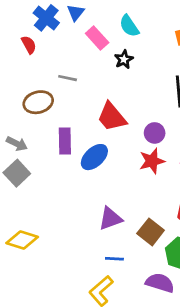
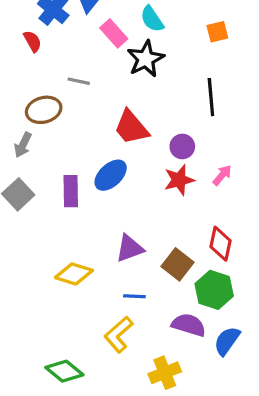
black star: (124, 59) -> (146, 59), size x1.6
purple rectangle: (65, 141) -> (71, 191), moved
gray arrow: (17, 144) -> (23, 145), moved, turned 90
yellow diamond: (22, 240) -> (74, 274), moved

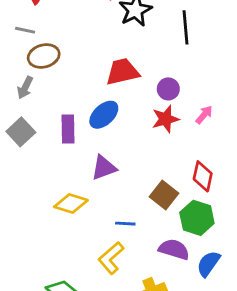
gray line: (79, 81) -> (25, 30), moved
black line: (211, 97) -> (185, 27), moved
red trapezoid: (131, 127) -> (122, 72), turned 117
purple triangle: (130, 248) -> (104, 168), moved

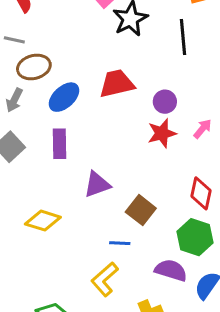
blue ellipse: (104, 115) -> (64, 97), moved
brown square: (164, 195) -> (141, 210), moved
yellow diamond: (71, 204) -> (43, 221), moved

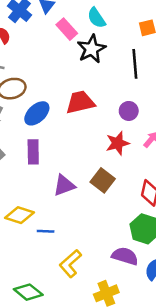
purple circle: (165, 102) -> (129, 111), moved
brown square: (141, 210) -> (103, 180), moved
blue line: (120, 243) -> (46, 231), moved

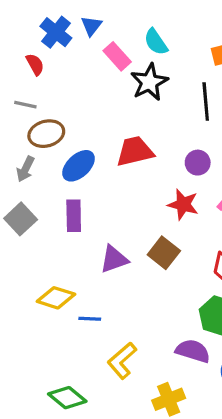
red star: (118, 143) -> (183, 204), turned 30

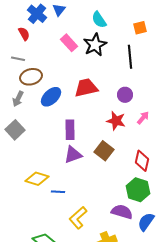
pink rectangle: (117, 56) -> (69, 43), moved
purple rectangle: (74, 216) -> (70, 130), moved

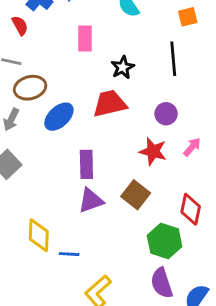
pink rectangle: (69, 43) -> (85, 39), turned 42
black star: (95, 45) -> (123, 67), moved, size x0.7
yellow diamond: (37, 179) -> (39, 235), turned 75
green hexagon: (138, 190) -> (165, 241), moved
purple semicircle: (122, 212) -> (162, 283), turned -125

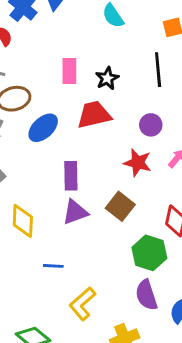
pink rectangle: (85, 39) -> (69, 71), moved
yellow diamond: (39, 235) -> (23, 221), moved

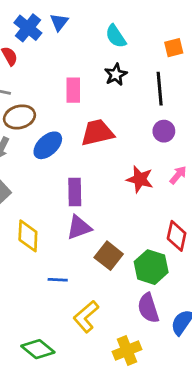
black star: (107, 78) -> (116, 75), moved
purple circle: (151, 125) -> (164, 131), moved
brown square: (120, 206) -> (109, 256), moved

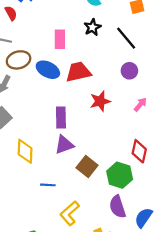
black line: (160, 89) -> (126, 38), turned -35
blue ellipse: (48, 145) -> (48, 70), moved, turned 70
red star: (140, 179) -> (100, 101), moved, turned -30

